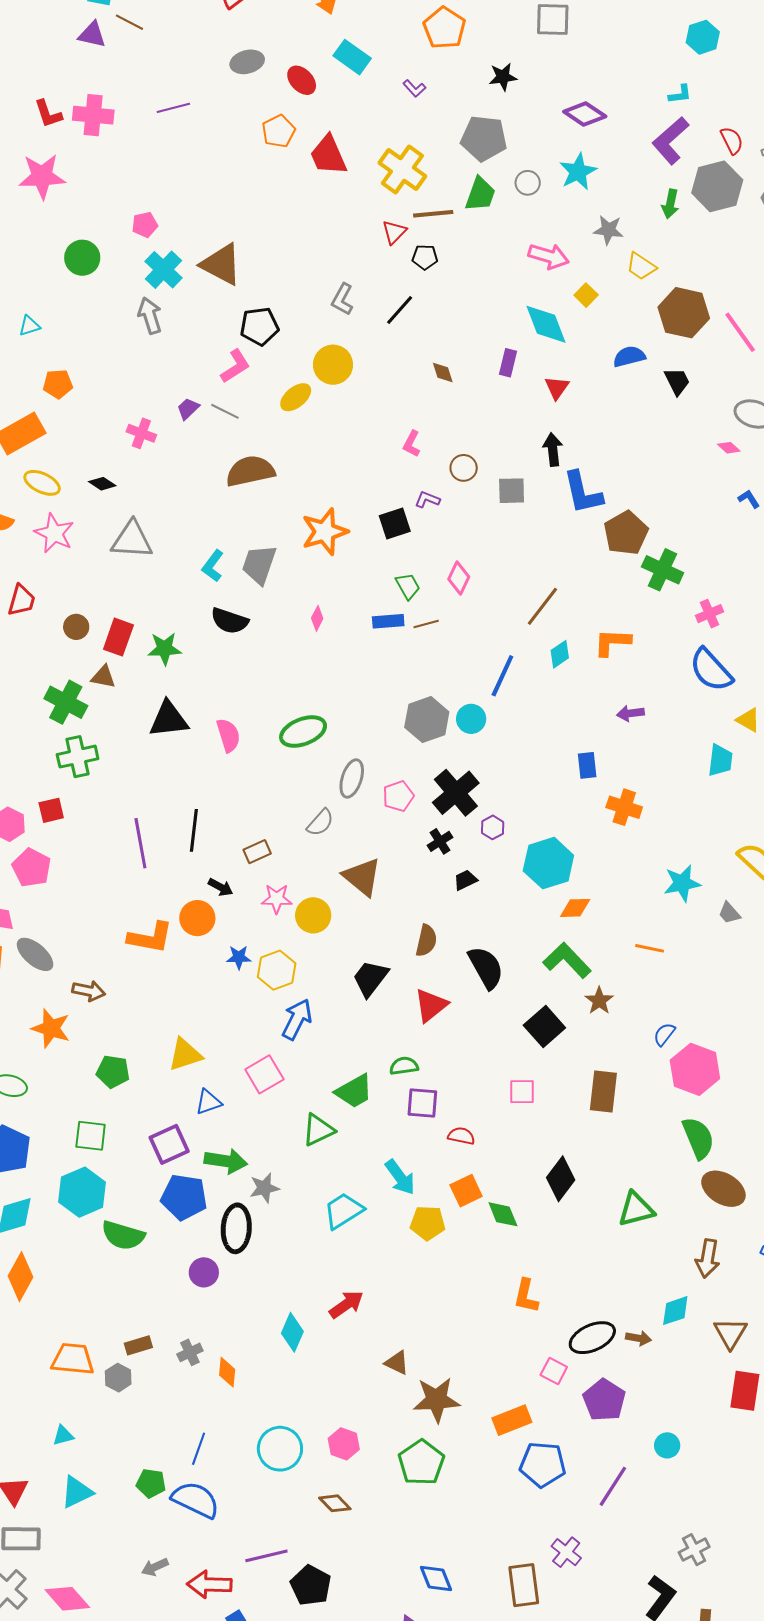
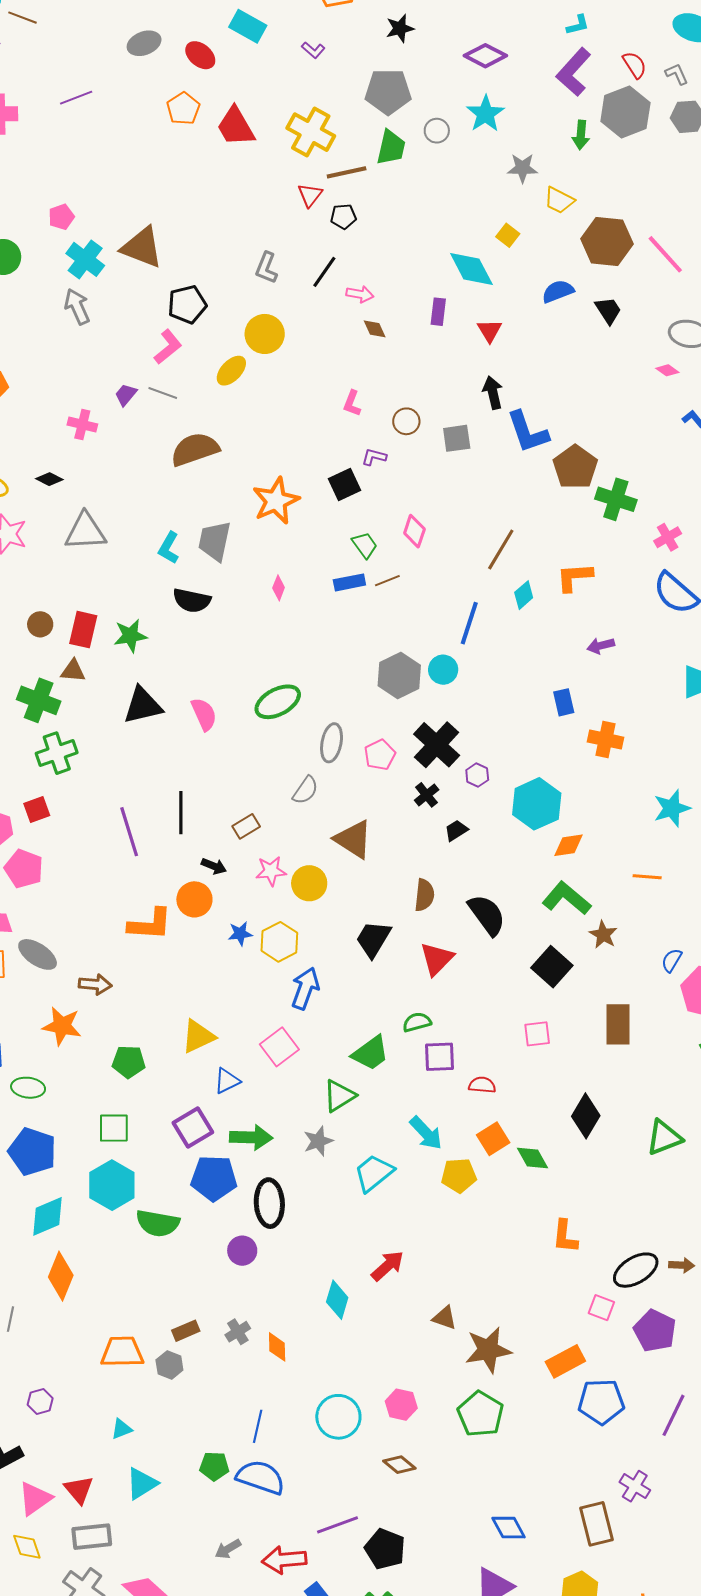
pink arrow: (549, 256) -> (360, 294), moved, size x0.7
gray star: (264, 1188) -> (318, 1141), moved

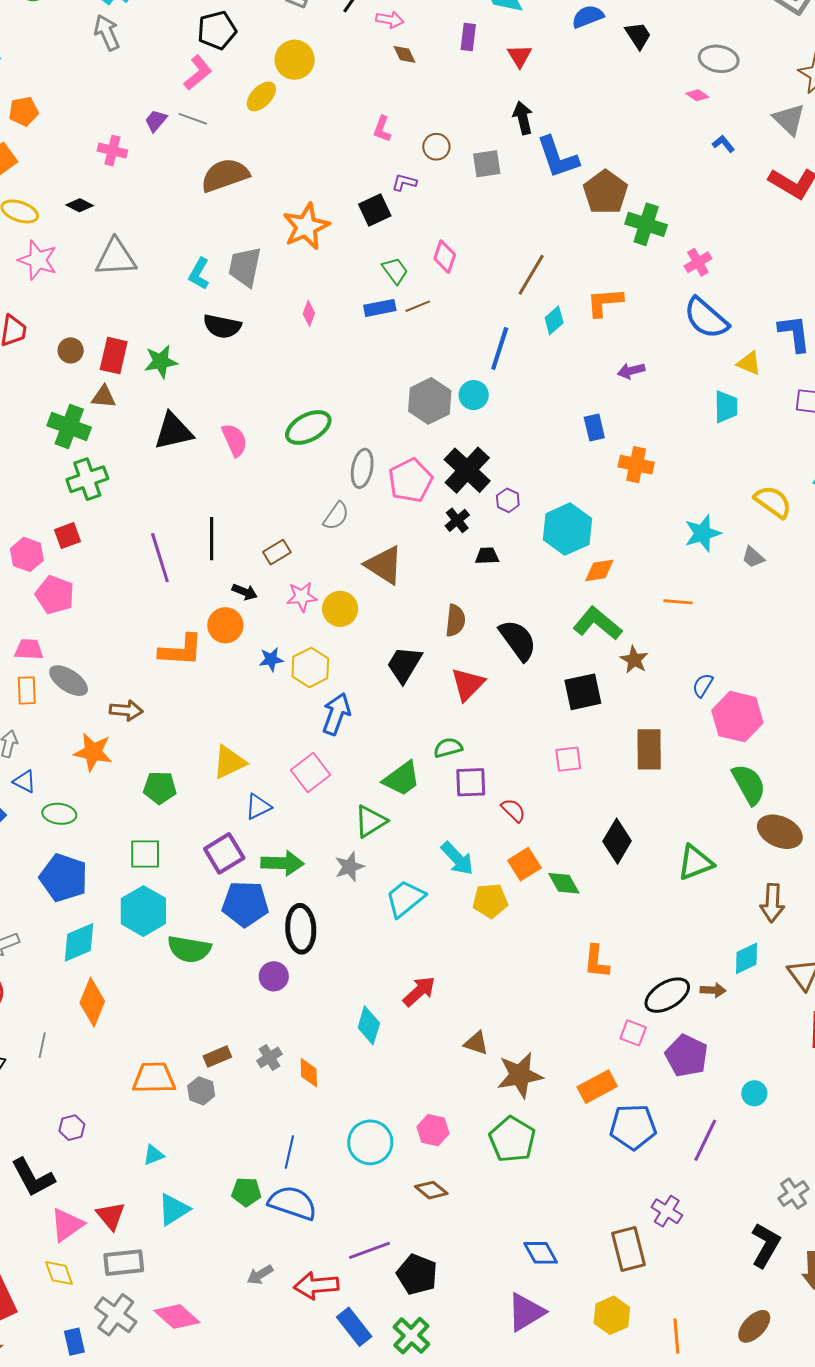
pink pentagon: (380, 755) -> (410, 480), size x1.4
black trapezoid: (456, 830) -> (487, 556), turned 30
black square: (552, 967) -> (583, 692), turned 36
red semicircle: (482, 1085) -> (513, 810), turned 40

